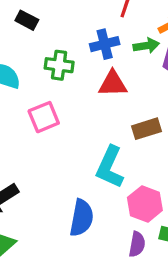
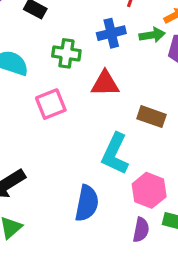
red triangle: (113, 84) -> (105, 84), moved
brown rectangle: (147, 129) -> (151, 117), turned 36

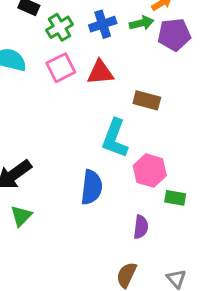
green cross: (66, 53) -> (60, 27), moved, turned -35
pink square: (51, 104) -> (61, 68), moved
purple semicircle: (141, 230) -> (141, 227), moved

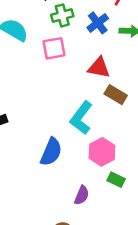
blue cross: (103, 24) -> (98, 23), turned -35
red triangle: (100, 72) -> (99, 68), moved

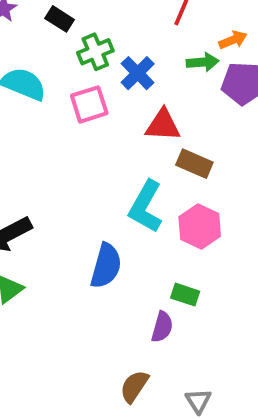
blue cross: (98, 23) -> (138, 73), moved
pink hexagon: (102, 152) -> (200, 227), moved
green rectangle: (116, 180) -> (185, 295), moved

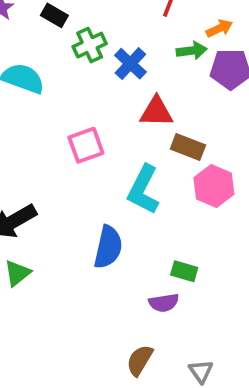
pink square: (89, 104) -> (86, 145), moved
pink hexagon: (200, 227) -> (214, 186), moved
purple semicircle: (162, 327) -> (164, 303), turned 68

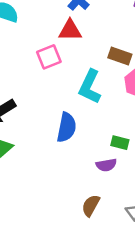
red triangle: (156, 112) -> (70, 30), moved

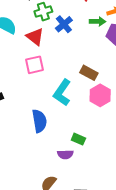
red triangle: (70, 30) -> (35, 37), moved, turned 30
blue semicircle: (66, 127) -> (39, 121), turned -30

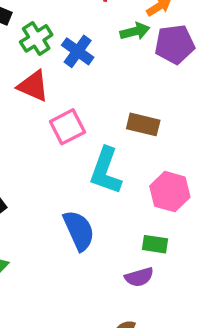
pink square: (34, 65) -> (67, 127), moved
pink hexagon: (100, 95) -> (170, 192), moved

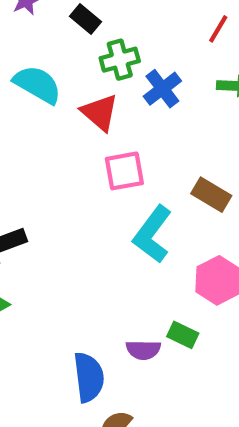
blue semicircle: (79, 230) -> (89, 377), moved
purple semicircle: (139, 277) -> (143, 350), moved

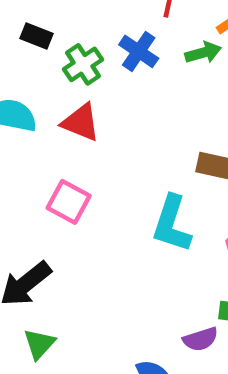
blue cross: (162, 89) -> (139, 51), moved
pink square: (124, 171) -> (69, 202), moved, turned -33

